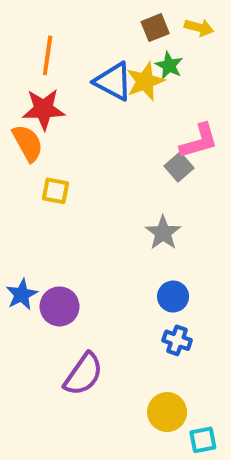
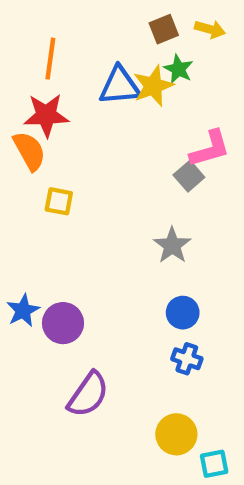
blue triangle: (113, 81) -> (120, 86), turned -33

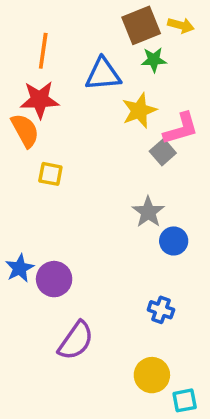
brown square: (164, 29) -> (141, 25), size x1.5
green star: (178, 69) -> (154, 60), turned -30
yellow star: (153, 86) -> (139, 111), moved
blue circle: (183, 313) -> (174, 241), moved

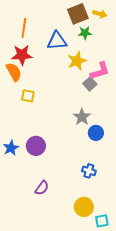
purple circle: (54, 279) -> (36, 146), moved
purple semicircle: (76, 341) -> (42, 188), size x0.7

